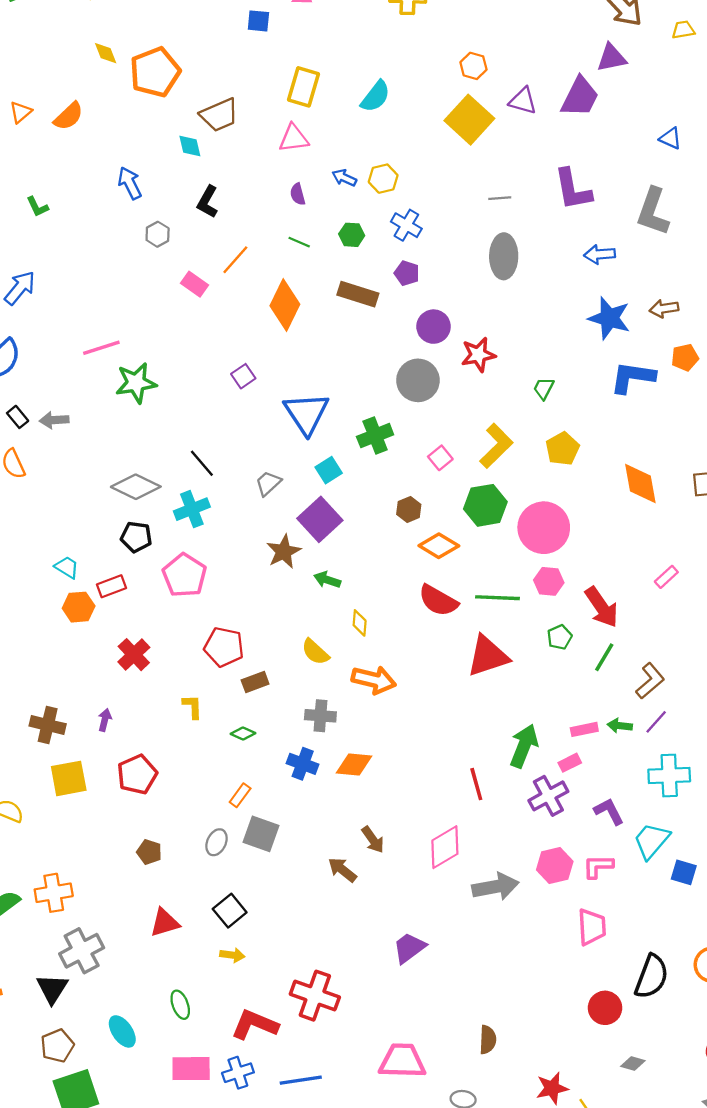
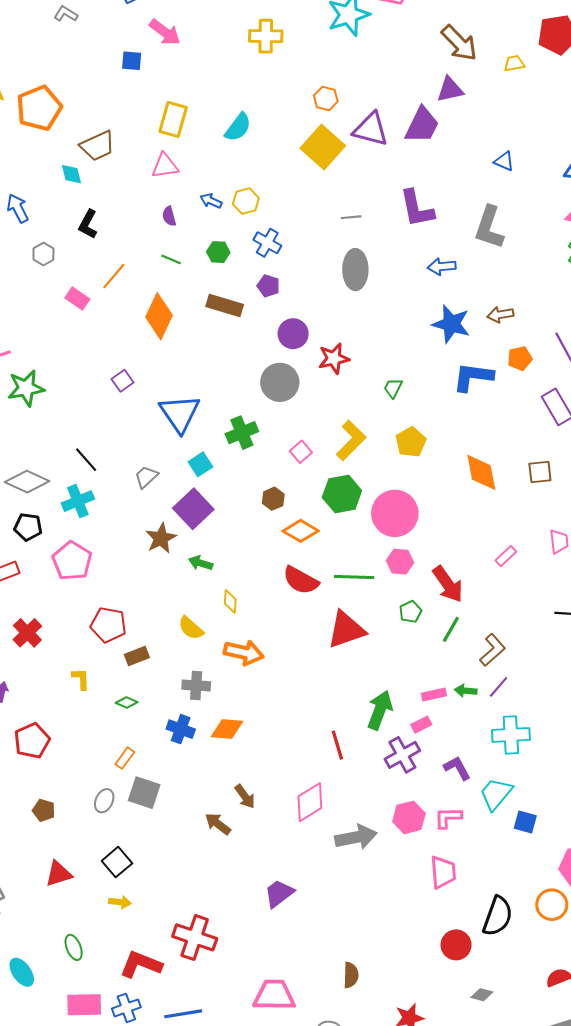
purple triangle: (523, 101) -> (371, 129), size x1.4

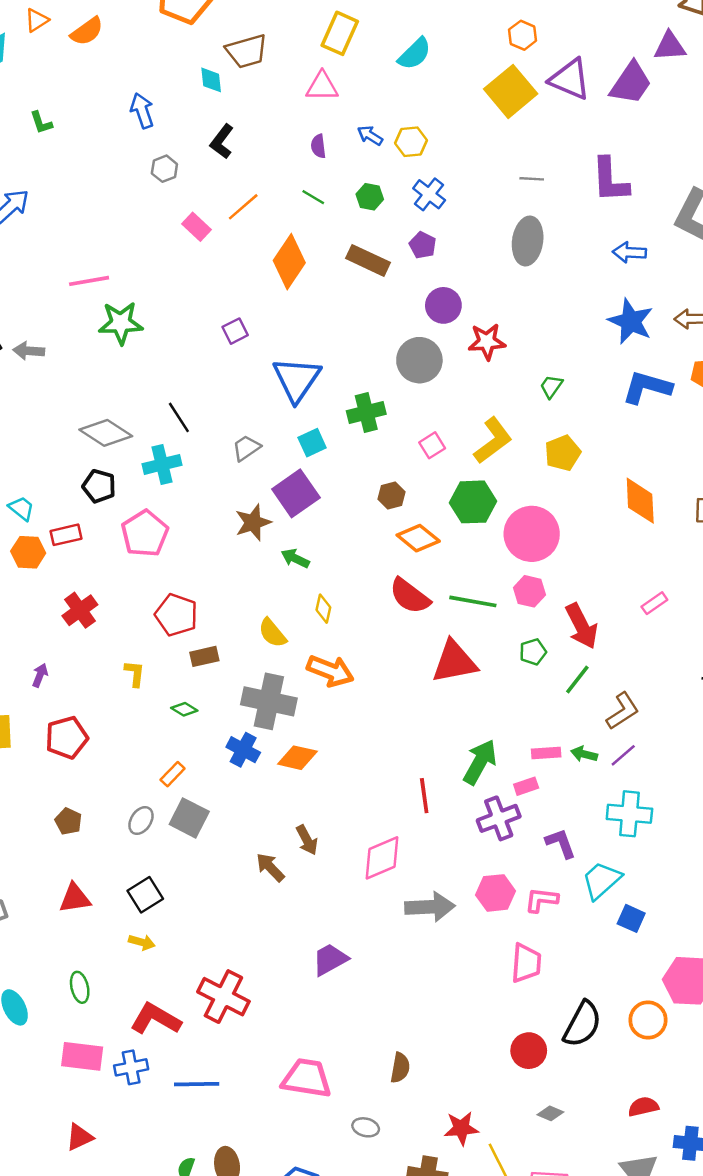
gray cross: (196, 686) -> (269, 701), size x1.6

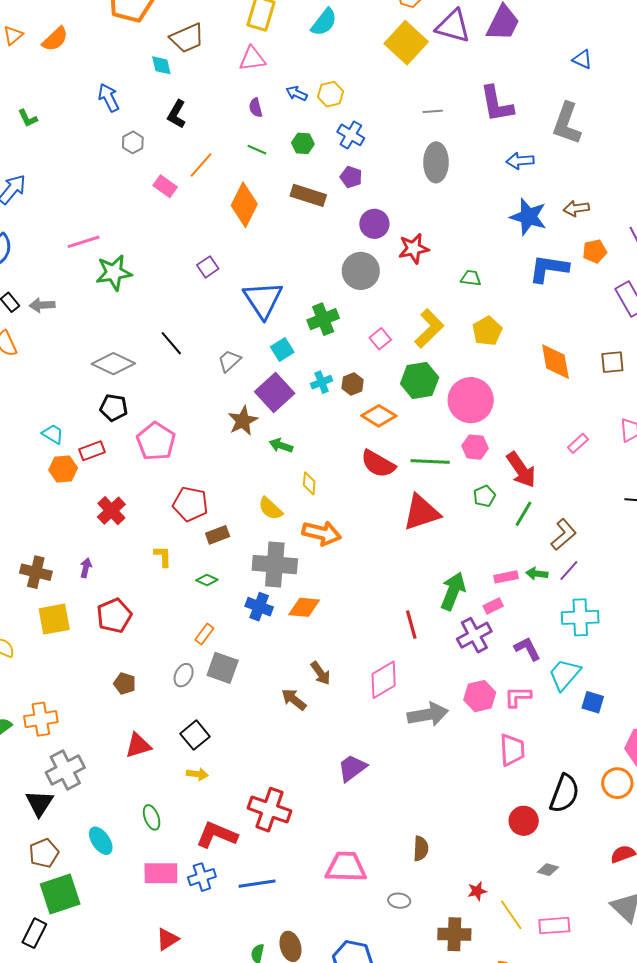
green trapezoid: (551, 386) -> (471, 278), turned 70
cyan cross: (162, 464) -> (322, 382), moved, size x0.7
red star: (461, 1128) -> (477, 891), size x0.7

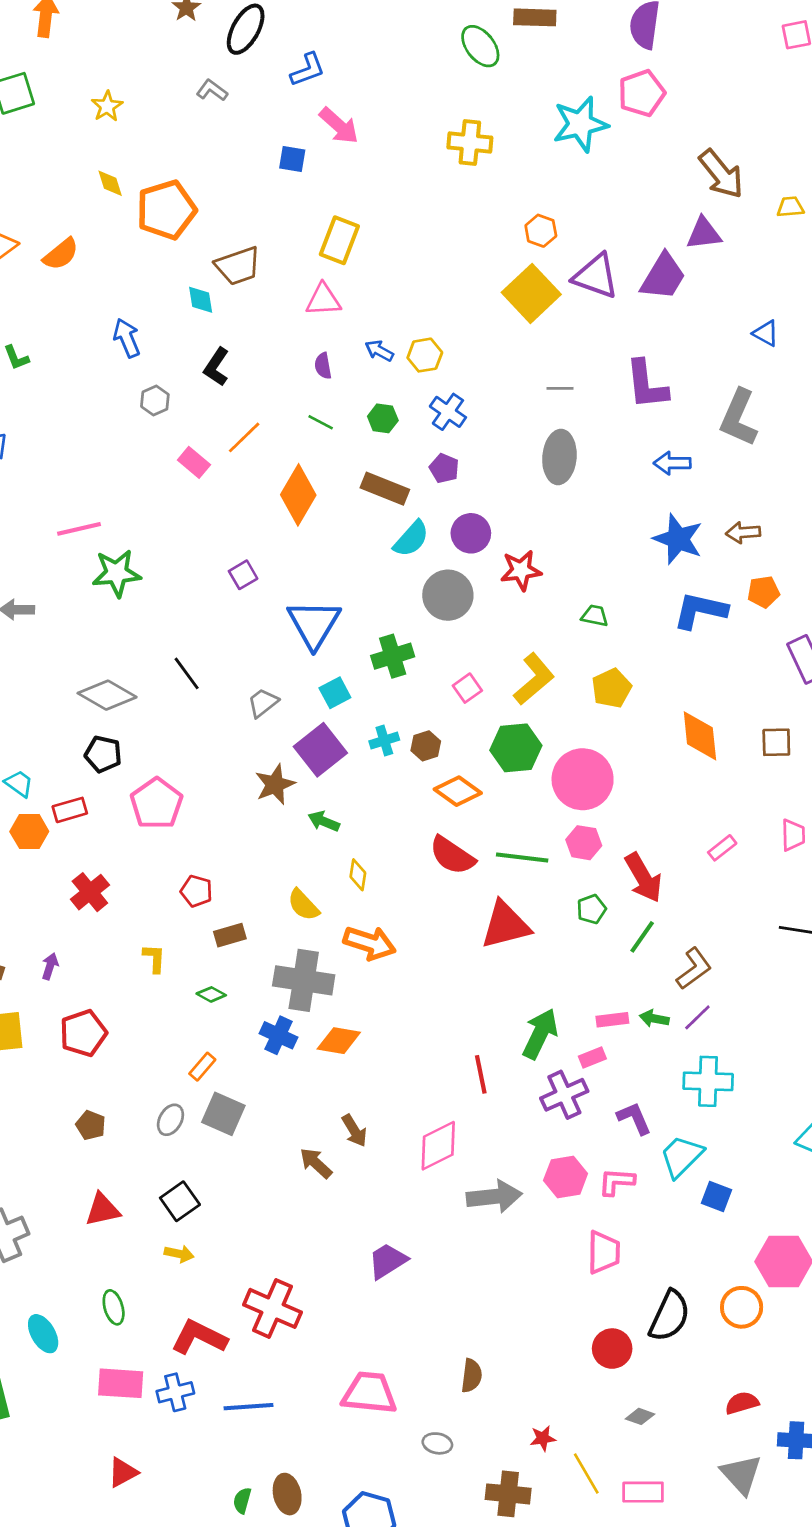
cyan semicircle: (324, 22) -> (411, 539), moved
red pentagon: (190, 504) -> (196, 891), size x0.7

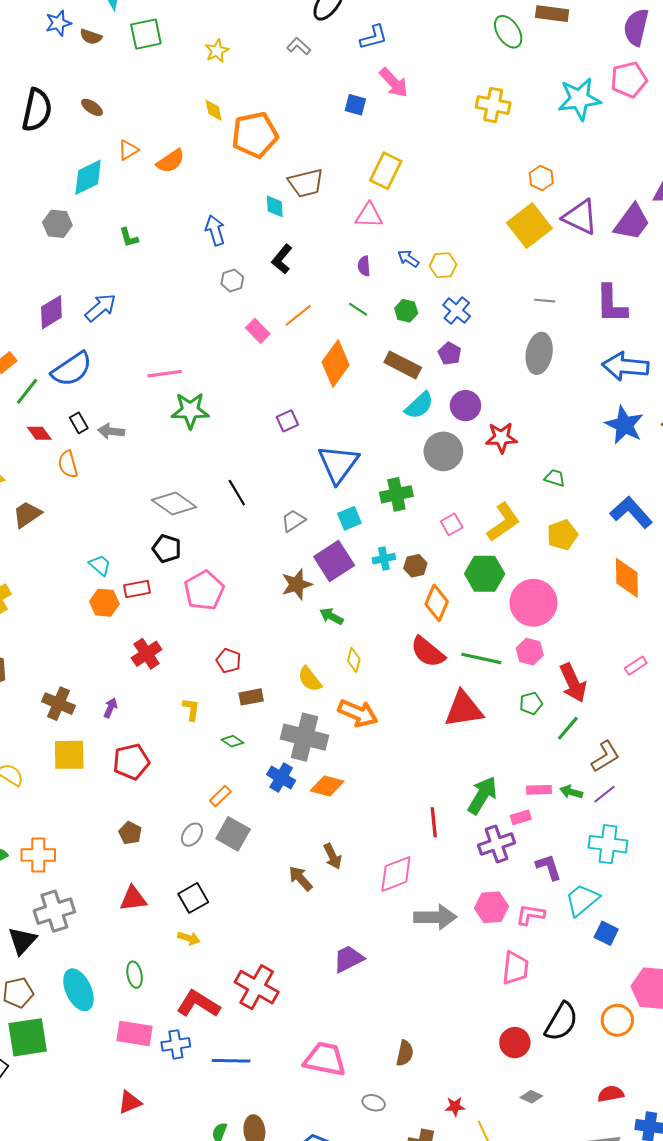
blue arrow: (672, 463) -> (625, 366), size x1.6
blue L-shape: (700, 611) -> (631, 512), moved, turned 30
orange diamond: (458, 791) -> (437, 603), turned 72
cyan ellipse: (43, 1334) -> (78, 990), size x1.4

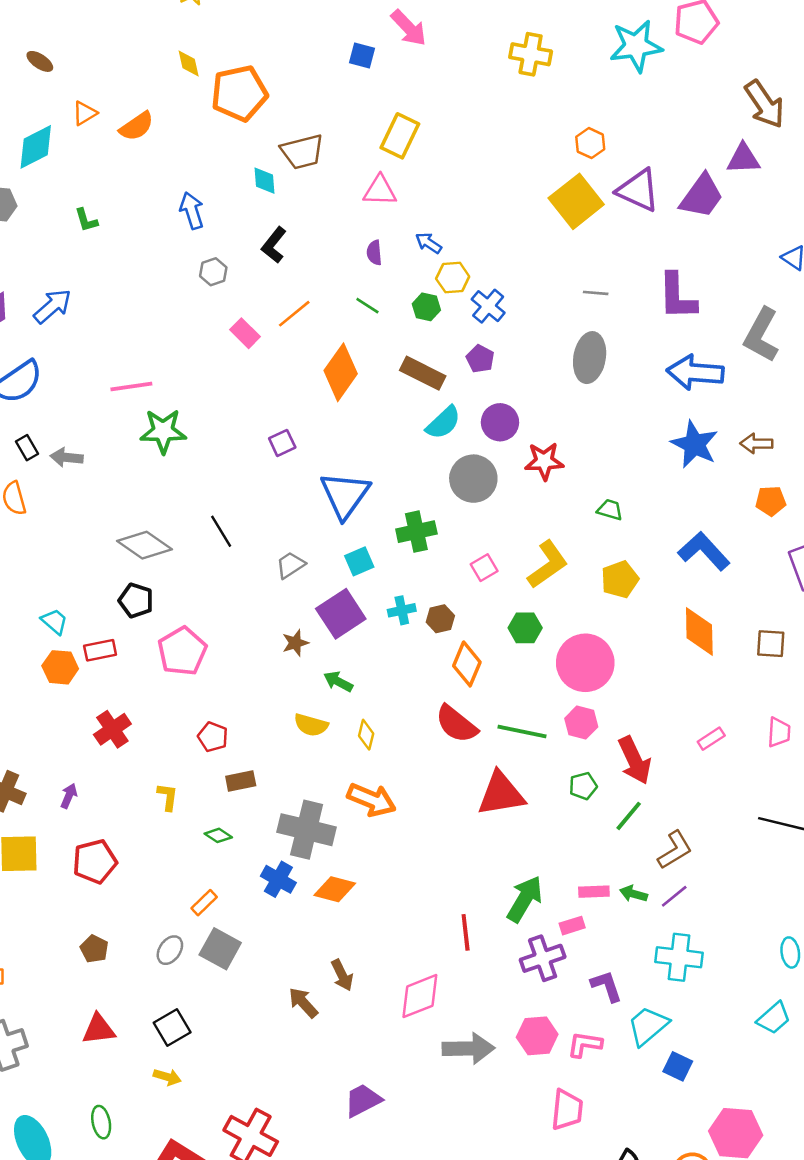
yellow hexagon: (443, 265) -> (453, 278), moved
green hexagon: (485, 574) -> (525, 628), size x0.7
brown star: (297, 584) -> (295, 643), size x0.7
yellow semicircle: (310, 679) -> (311, 725), moved, turned -36

